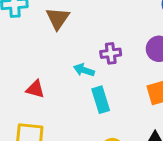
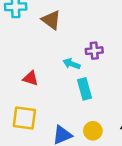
brown triangle: (58, 18) -> (51, 20), turned -30

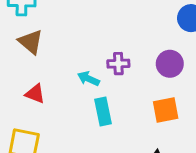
brown triangle: (51, 20) -> (31, 42), moved

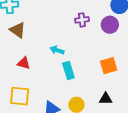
purple cross: (118, 64) -> (82, 20), moved
purple circle: (170, 64) -> (110, 25), moved

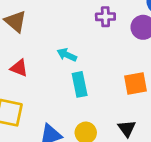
black triangle: (106, 99) -> (127, 128), turned 48

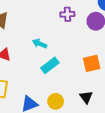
cyan rectangle: (80, 84) -> (50, 65), turned 66

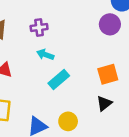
purple cross: (67, 14) -> (39, 27), moved
black triangle: (86, 97) -> (104, 103), moved, turned 32

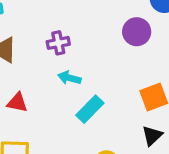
purple circle: (110, 24) -> (137, 32), moved

